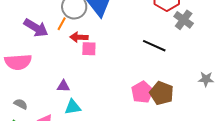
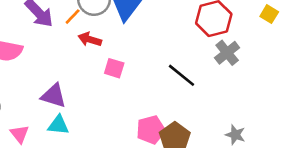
pink square: (89, 49) -> (114, 68), moved
purple triangle: (63, 86) -> (54, 96), size x1.5

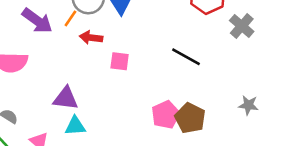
gray cross: (227, 53) -> (242, 26), moved

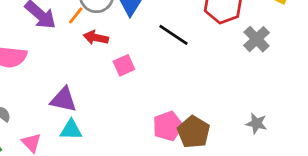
black line: (186, 57) -> (174, 35), moved
pink square: (120, 61) -> (124, 65), turned -36

